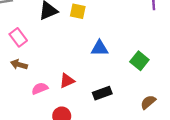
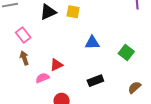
brown arrow: (19, 65) -> (24, 58), turned 56
red triangle: (67, 81) -> (56, 65), moved

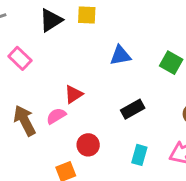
brown arrow: (24, 58) -> (25, 121), moved, size x1.5

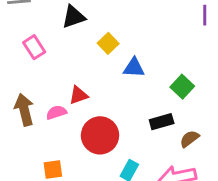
yellow square: (87, 15) -> (108, 43), moved, turned 30
black rectangle: (133, 109) -> (162, 122), moved
red circle: (88, 145) -> (100, 135), moved, size x1.6

